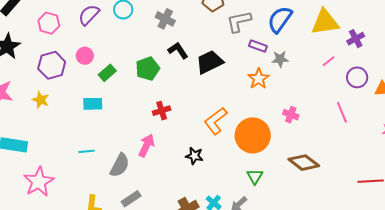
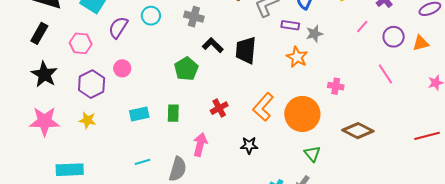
black trapezoid: (210, 62) -> (246, 50), turned -48
green rectangle: (107, 73) -> (173, 113), moved, turned -36
red cross: (162, 111) -> (219, 108), moved

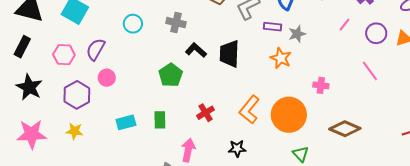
purple semicircle: (118, 27) -> (96, 49), moved

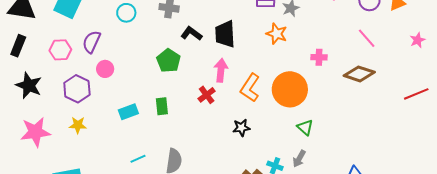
brown diamond: (345, 129) -> (359, 74), moved
pink arrow: (188, 150) -> (221, 70), moved

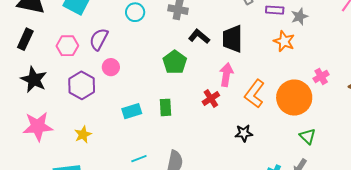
pink cross: (319, 57) -> (321, 76), moved, turned -35
yellow star: (78, 125) -> (83, 135), moved, turned -30

